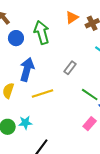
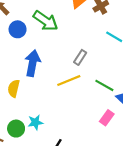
green arrow: (42, 32) -> (46, 21), turned 145
yellow line: (43, 94) -> (69, 80), moved

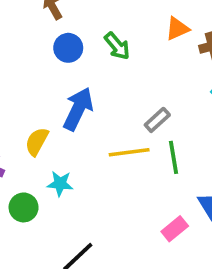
green arrow: (46, 21) -> (117, 46), size x0.7
green line: (104, 85) -> (174, 157), moved, turned 36
cyan star: (35, 122) -> (60, 184), moved

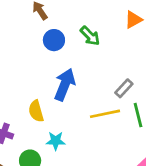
yellow semicircle: (37, 142) -> (36, 111), turned -40

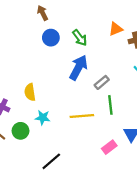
blue arrow: (65, 85) -> (78, 68), moved
yellow line: (105, 114) -> (82, 116), moved

